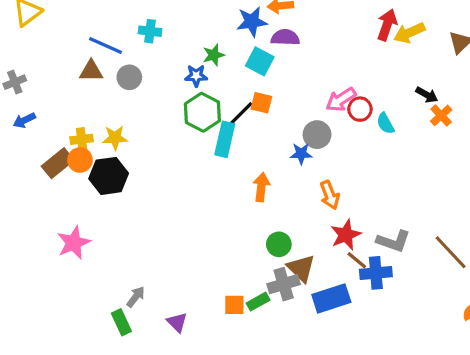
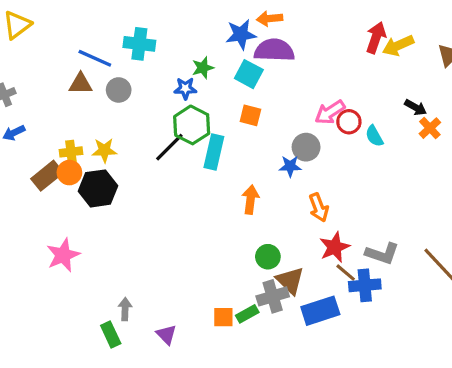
cyan cross: (150, 31) -> (139, 44), size x1.4
purple semicircle: (285, 38) -> (274, 50), size x1.4
black line: (239, 115) -> (169, 147), moved
gray arrow: (136, 297) -> (125, 309), turned -35

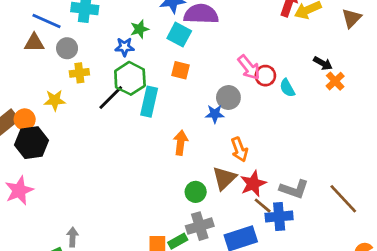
pink arrow: (330, 112) -> (249, 67), turned -96
yellow cross: (71, 152) -> (79, 73), moved
black hexagon: (98, 188) -> (31, 143), moved
brown triangle: (290, 281) -> (224, 178), moved, turned 32

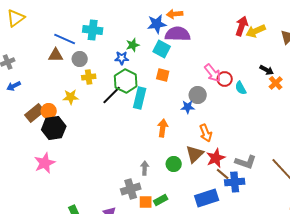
gray cross: (200, 226) -> (131, 189), moved
gray arrow: (73, 237) -> (145, 168), moved

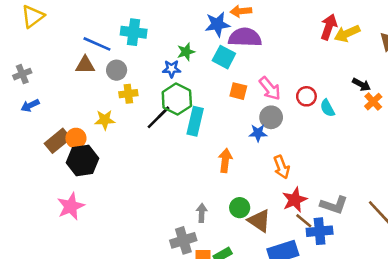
pink arrow: (213, 73) -> (270, 88), moved
orange square: (163, 75) -> (238, 91), moved
brown triangle: (195, 154) -> (259, 221), moved, turned -42

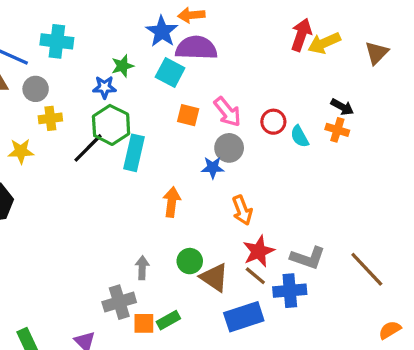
blue star: (217, 24) -> (162, 31), turned -30
orange cross: (373, 102) -> (337, 130), moved, turned -30
brown line: (304, 221) -> (255, 276), moved

